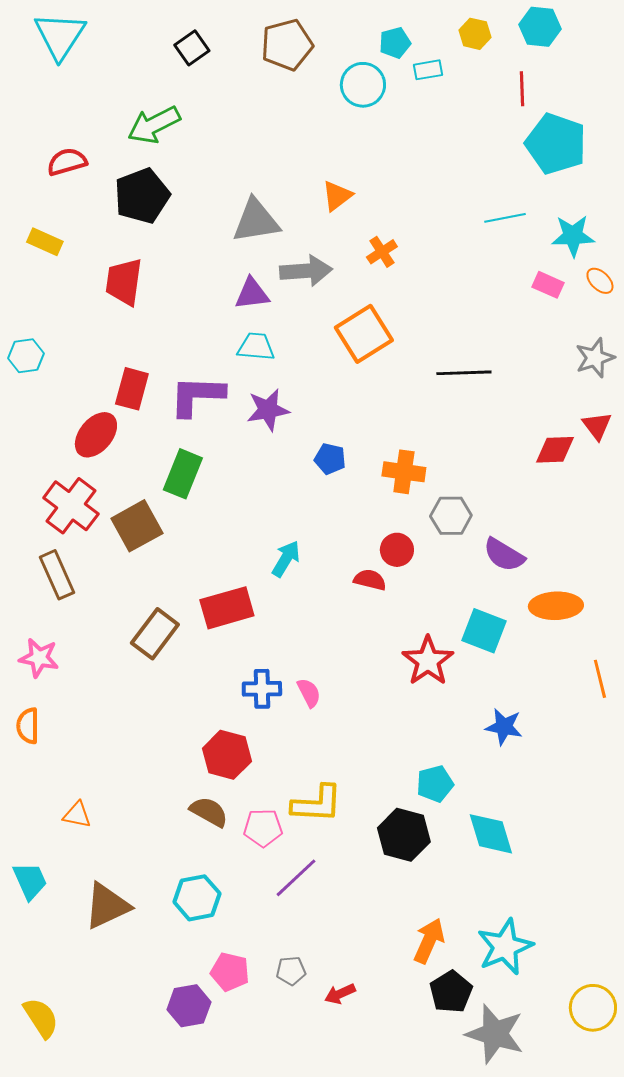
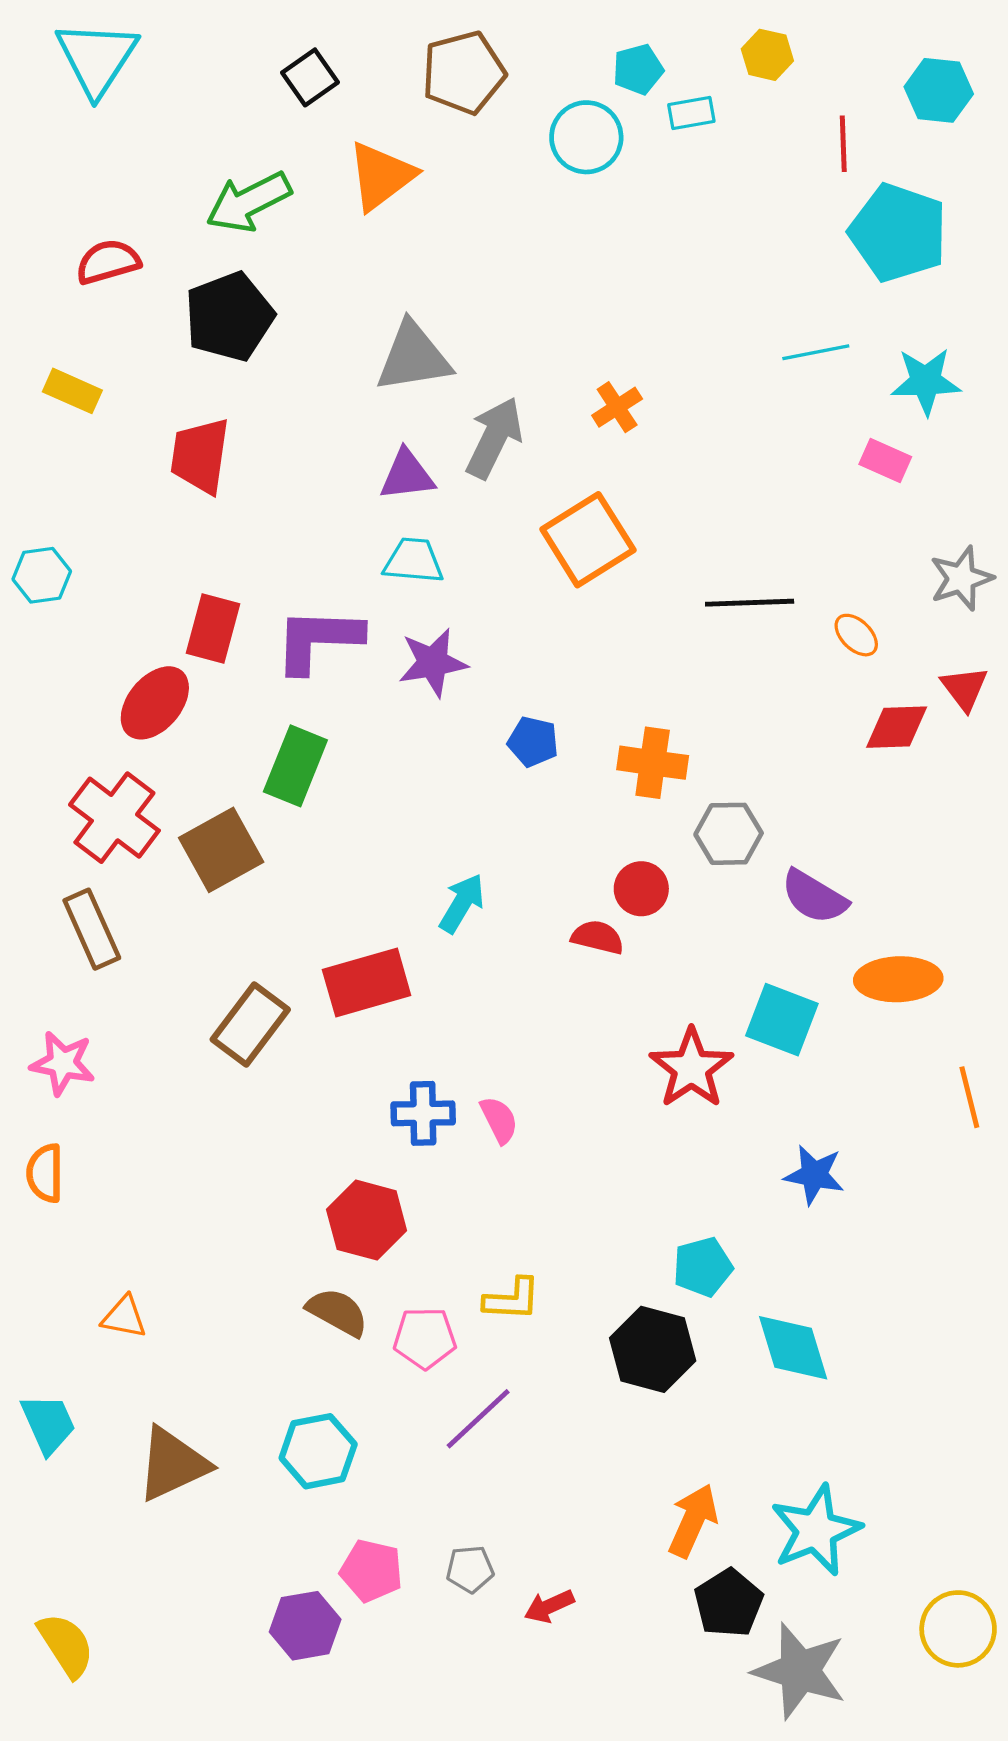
cyan hexagon: (540, 27) -> (939, 90), moved
orange triangle: (337, 196) -> (381, 176), moved, size x1.4
gray arrow: (306, 271) -> (494, 438), turned -60
orange ellipse: (600, 281) -> (856, 635), moved
yellow L-shape: (317, 804) -> (512, 1299), size x0.7

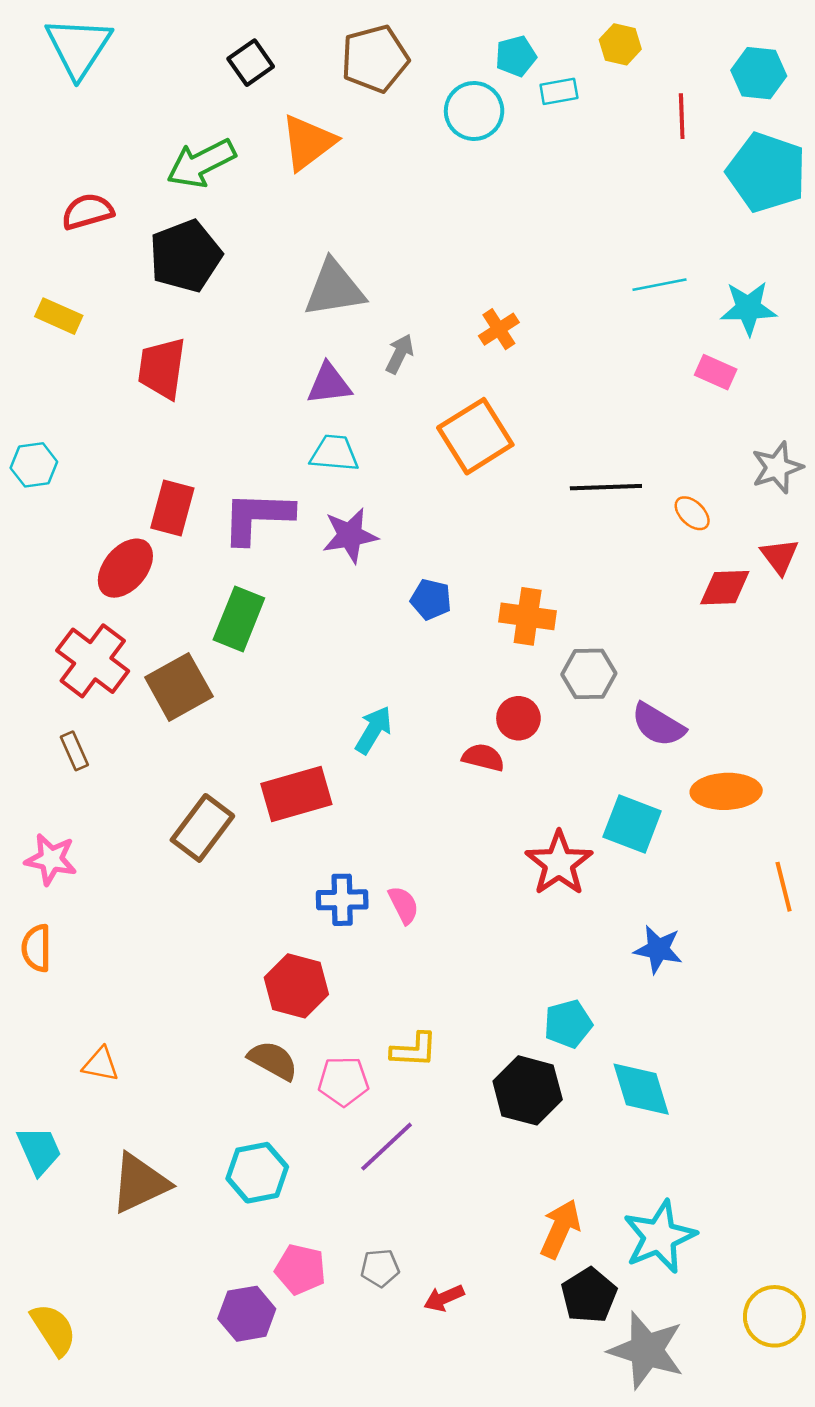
cyan pentagon: (898, 233) -> (767, 172), moved
gray arrow: (494, 438) -> (400, 354), size x0.6
brown rectangle: (92, 929) -> (74, 751), size x0.6

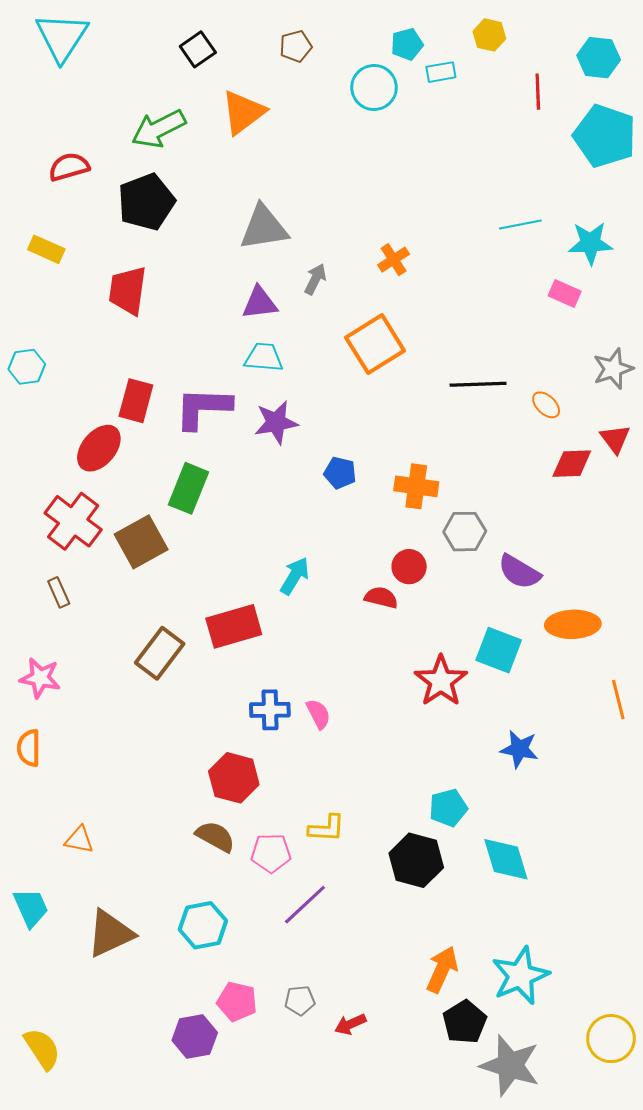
brown pentagon: (375, 59) -> (296, 46), size x0.6

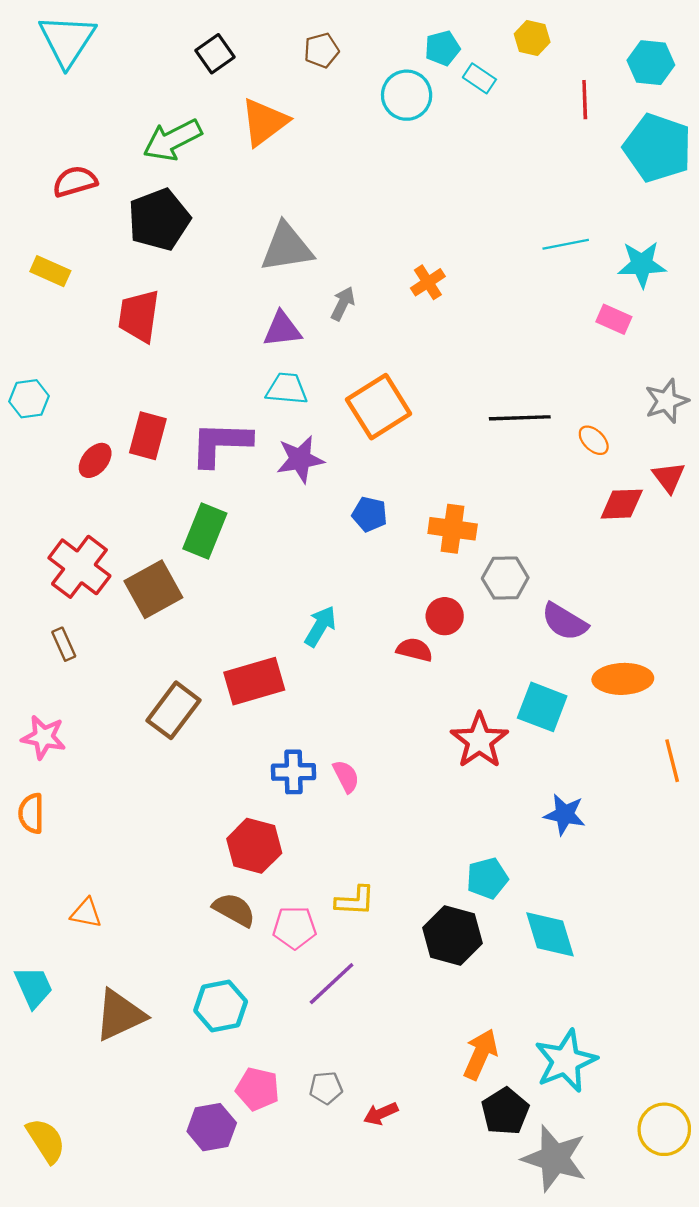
cyan rectangle: (441, 72) -> (479, 78), turned 44
orange square: (375, 344) -> (379, 407), moved
red ellipse: (99, 448) -> (95, 460), moved, size x0.7

